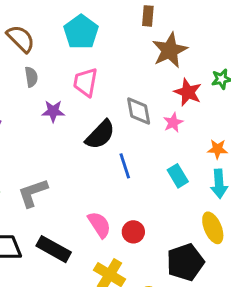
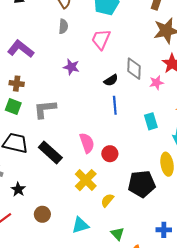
purple star: (53, 111) -> (71, 67), moved
black semicircle: (100, 135) -> (111, 80), moved, size x0.6

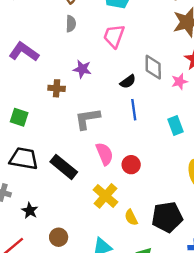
brown cross: (17, 84) -> (57, 88), moved
gray L-shape: (45, 109) -> (87, 119), moved
black pentagon: (142, 184) -> (167, 217), moved
yellow semicircle: (107, 200) -> (131, 217), turned -64

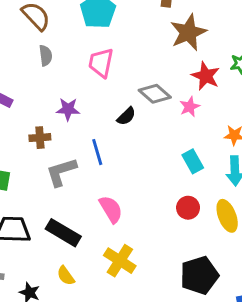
gray diamond: (153, 67) -> (155, 94), turned -40
blue line: (134, 110) -> (97, 152), moved
gray L-shape: (87, 119) -> (61, 172), moved
red circle: (131, 165) -> (188, 208), moved
yellow semicircle: (131, 217) -> (66, 276), moved

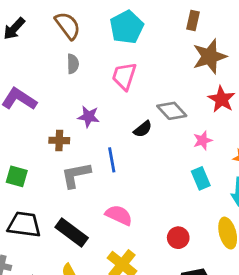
pink star: (190, 107) -> (203, 140), moved
red circle: (188, 208) -> (178, 238), moved
pink semicircle: (111, 209) -> (119, 215), turned -40

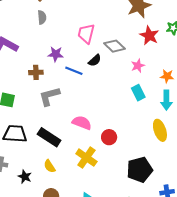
pink trapezoid: (124, 76) -> (86, 34), moved
blue line: (112, 160) -> (74, 71), moved, turned -54
red circle: (178, 238) -> (109, 137), moved

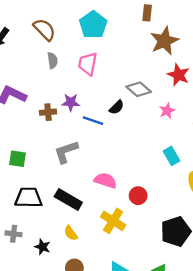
pink trapezoid: (86, 34) -> (88, 64), moved
brown cross: (36, 72) -> (48, 112), moved
cyan rectangle: (138, 93) -> (171, 156), moved

